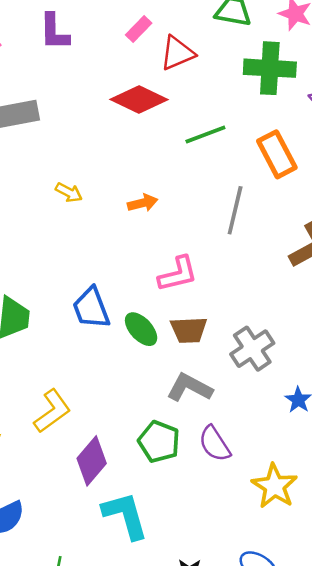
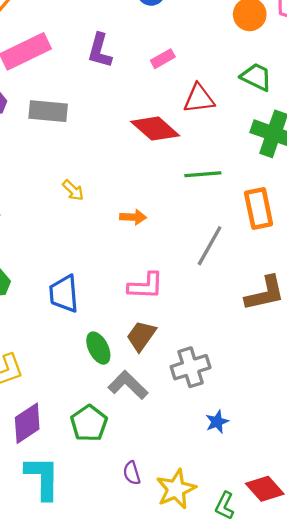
pink rectangle: (139, 29) -> (163, 59), moved
green ellipse: (141, 329) -> (98, 348), moved
brown trapezoid: (189, 330) -> (141, 336), turned 112
purple semicircle: (215, 444) -> (132, 473), moved, size x0.7

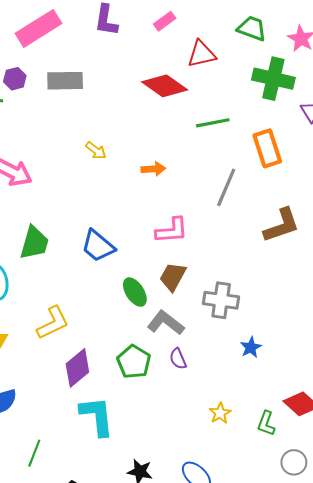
blue trapezoid: (64, 294) -> (98, 246), turned -39
gray cross: (191, 367) -> (221, 300), turned 32
purple semicircle: (132, 473) -> (178, 359), moved
yellow star: (176, 489) -> (220, 413), size x0.6

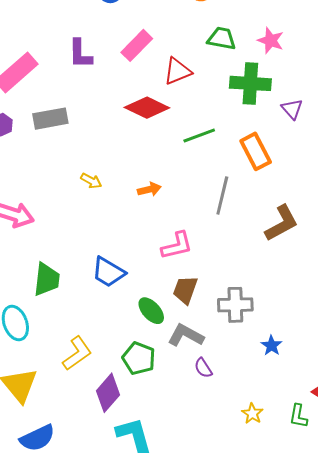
pink rectangle: (165, 21) -> (137, 45), size x1.5
green pentagon: (134, 362) -> (139, 358), moved

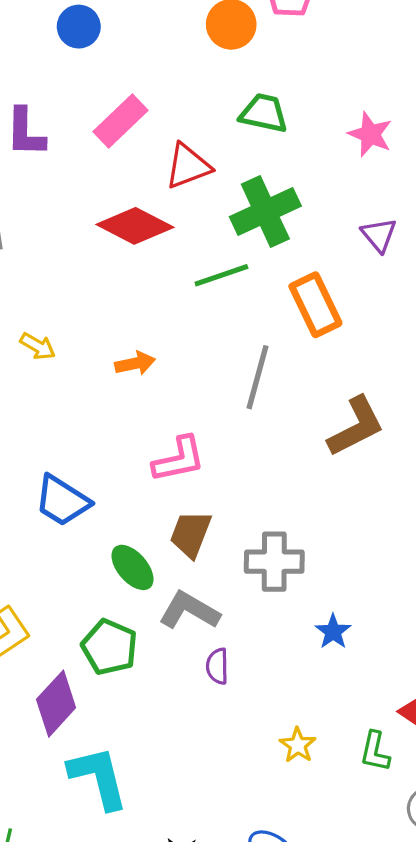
pink star: (271, 41) -> (370, 134), moved
green cross: (250, 83) -> (265, 211), moved, turned -30
purple semicircle: (203, 368) -> (217, 666), turned 30

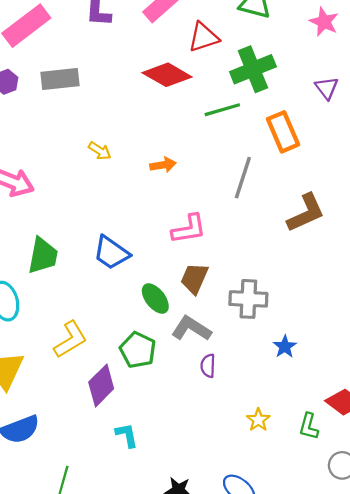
cyan L-shape: (98, 778) -> (127, 435), size x0.6

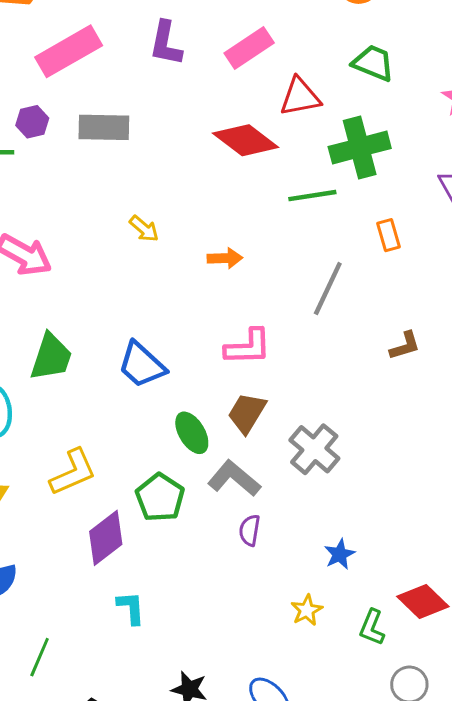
orange rectangle: (283, 132) -> (389, 235), size x0.6
brown L-shape: (306, 213) -> (405, 346), size x0.6
gray cross: (248, 299) -> (314, 449), turned 30
blue star: (285, 347) -> (340, 554), moved

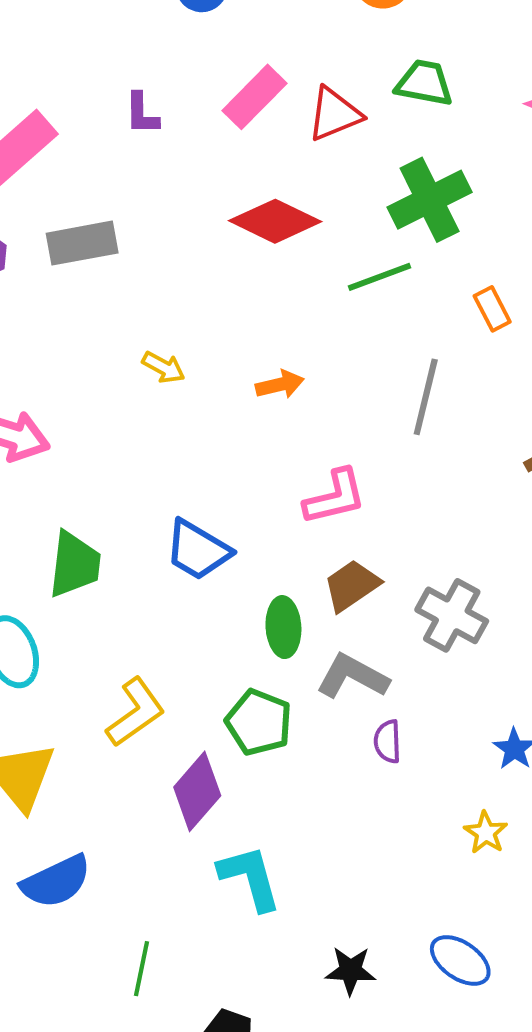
purple L-shape: (166, 43) -> (142, 114), size x0.7
red triangle: (300, 97) -> (334, 114), moved
brown trapezoid: (247, 413) -> (352, 585), turned 36
green ellipse: (192, 433) -> (283, 627), turned 39
cyan L-shape: (131, 608) -> (250, 878), size x1.5

